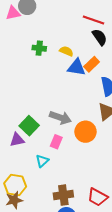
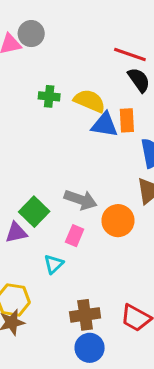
yellow semicircle: (66, 51) -> (90, 101), size x1.5
orange rectangle: (92, 64) -> (127, 120), turned -49

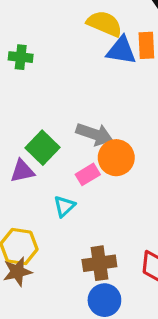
green cross: (49, 96) -> (21, 57), moved
orange circle: (118, 221) -> (116, 158), moved
pink rectangle: (75, 236) -> (88, 174), turned 36

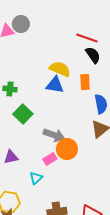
blue triangle: (121, 50) -> (55, 85), moved
green square: (42, 148) -> (23, 114), moved

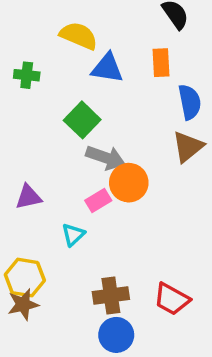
yellow semicircle: (60, 69) -> (79, 36), moved
green square: (23, 114) -> (82, 120), moved

